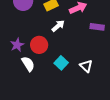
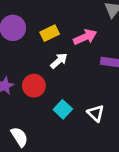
white semicircle: (28, 64) -> (19, 137), moved

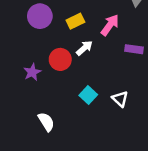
pink arrow: (85, 37) -> (110, 25), turned -30
red circle: (34, 86) -> (60, 59), moved

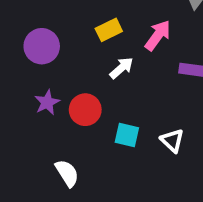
purple circle: (40, 16) -> (42, 46), moved
red circle: (60, 59) -> (85, 110), moved
cyan square: (88, 95) -> (127, 135), turned -30

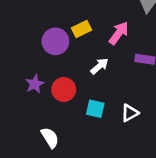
purple circle: (42, 46) -> (55, 41), moved
white arrow: (121, 68) -> (99, 66), moved
white triangle: (172, 140) -> (130, 113), turned 48

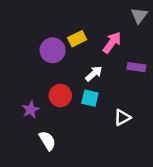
purple star: (35, 84) -> (31, 110), moved
cyan square: (95, 109) -> (90, 98), moved

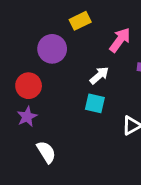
yellow rectangle: (77, 39) -> (80, 21), moved
red circle: (60, 95) -> (29, 86), moved

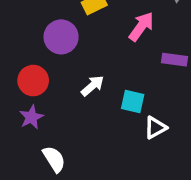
white arrow: (99, 75) -> (92, 86), moved
cyan square: (95, 103) -> (133, 101), moved

